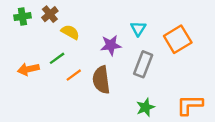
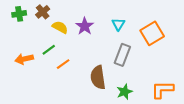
purple star: (111, 45) -> (85, 26), moved, turned -30
brown semicircle: (101, 80) -> (98, 77), moved

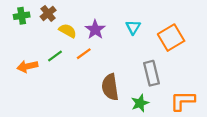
gray rectangle: (122, 55) -> (151, 73), moved, turned -35
orange line: (63, 64) -> (84, 54), moved

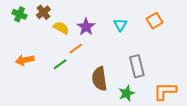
green cross: (22, 16) -> (19, 14), turned 32
orange square: (171, 38) -> (155, 21), moved, size x0.7
green line: (55, 56) -> (60, 64), moved

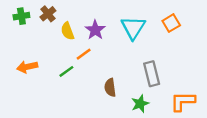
green cross: (19, 14) -> (21, 16), turned -32
cyan triangle: (120, 25) -> (133, 28), size x1.6
yellow semicircle: (61, 28) -> (68, 31), turned -140
brown semicircle: (99, 79) -> (110, 88), size x0.7

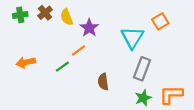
cyan triangle: (133, 28) -> (132, 38), moved
yellow semicircle: (68, 31) -> (67, 17), moved
gray rectangle: (152, 74) -> (142, 69), turned 35
green star: (140, 104) -> (143, 98), moved

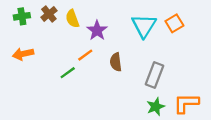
cyan triangle: (132, 38) -> (144, 26), moved
orange arrow: (26, 62) -> (23, 54), moved
brown semicircle: (103, 82) -> (116, 62), moved

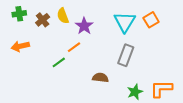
brown cross: (49, 14) -> (43, 20), moved
brown semicircle: (116, 62) -> (100, 78), moved, turned 105
gray rectangle: (154, 75) -> (126, 55), moved

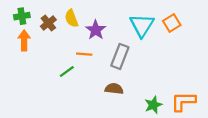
orange arrow: (20, 46) -> (24, 40), moved, turned 102
orange line: (74, 47) -> (84, 54), turned 40
gray rectangle: (126, 55) -> (120, 56), moved

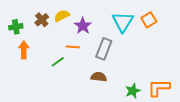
green cross: (22, 16) -> (16, 27), moved
yellow semicircle: (71, 18) -> (62, 16), turned 84
orange arrow: (24, 40) -> (24, 50), moved

